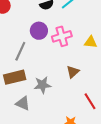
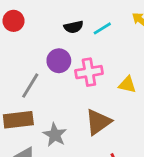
brown triangle: (73, 72) -> (98, 122), size x1.5
gray star: (42, 85) -> (55, 135), turned 30

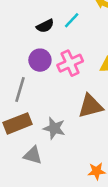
brown triangle: (98, 122) -> (90, 106), turned 36

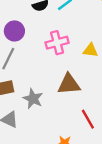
purple circle: (40, 60) -> (14, 31), moved

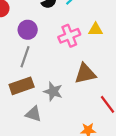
yellow triangle: (91, 50) -> (96, 29), moved

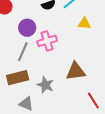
yellow triangle: (96, 29) -> (84, 23), moved
pink cross: (69, 36) -> (47, 41), moved

